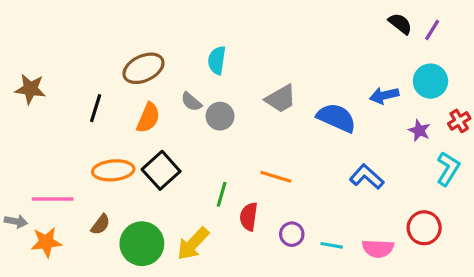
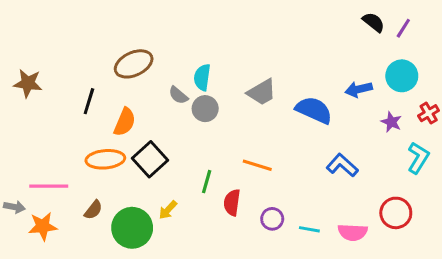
cyan semicircle: (217, 60) -> (202, 77), moved
orange semicircle: (148, 118) -> (125, 122), moved
yellow arrow: (193, 244) -> (168, 210), moved, size x0.6

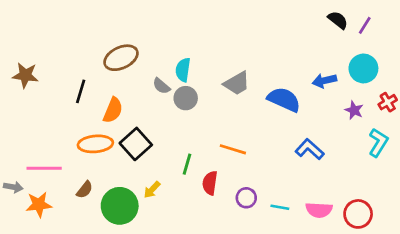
red circle: (396, 213) -> (358, 214), moved

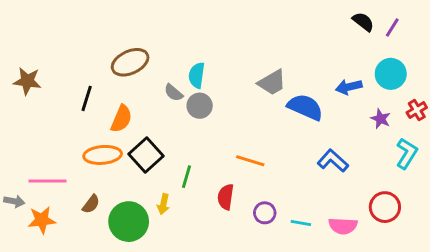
gray trapezoid: (237, 83) -> (272, 83), moved
green line: (187, 164) -> (187, 177), moved
yellow arrow: (152, 190) -> (163, 204), turned -30
red circle: (358, 214) -> (385, 207), moved

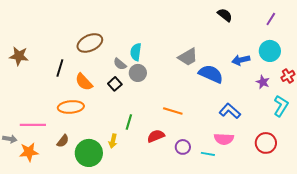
black semicircle: (363, 22) -> (225, 15), moved
orange semicircle: (121, 119) -> (84, 82), turned 114
black square: (146, 155) -> (115, 84), moved, size x0.6
red semicircle: (226, 197) -> (156, 136), turned 60
pink semicircle: (343, 226) -> (224, 139), moved

